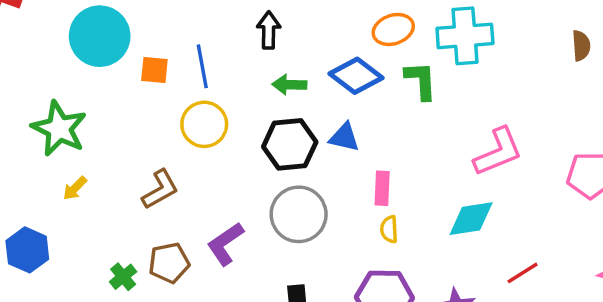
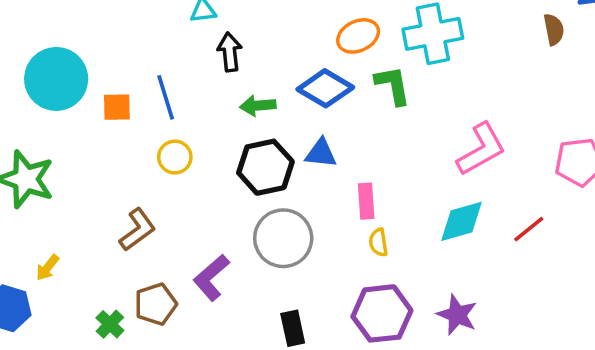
yellow circle: (204, 124) -> (175, 157), size x0.7
yellow arrow: (75, 188) -> (47, 268), moved
red line: (523, 273) -> (529, 229), moved

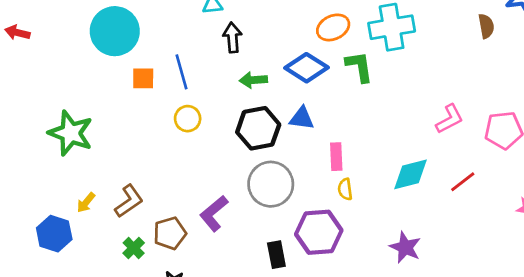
cyan circle: (56, 79) -> (115, 31), moved
pink L-shape: (481, 149) -> (450, 119), moved, size x0.7
brown L-shape: (137, 230) -> (129, 201), moved
purple hexagon: (382, 313) -> (319, 232), moved

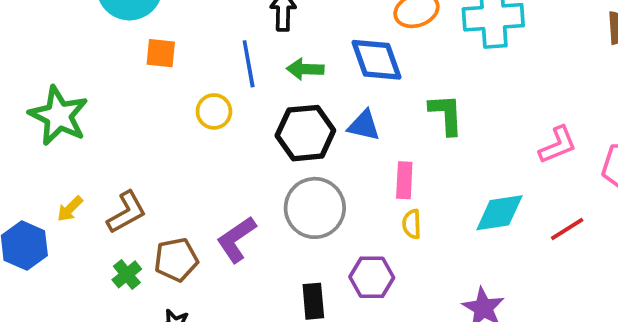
green L-shape: (359, 67) -> (446, 114), moved
blue diamond: (306, 68) -> (376, 60), turned 33
blue line: (182, 72) -> (249, 64), moved
purple hexagon: (319, 232) -> (372, 277), size x0.7

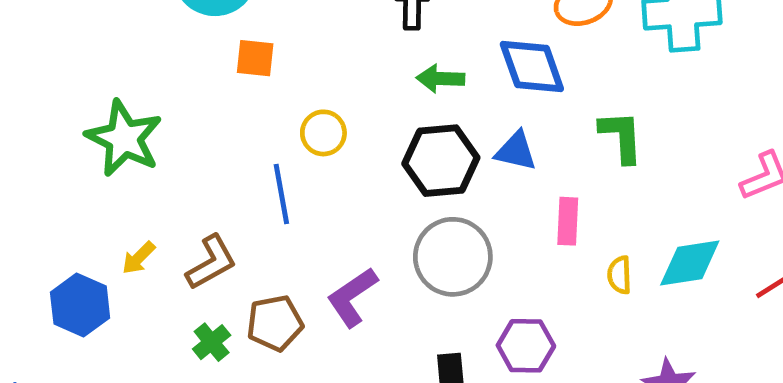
blue line: (249, 64) -> (281, 194), moved
yellow semicircle: (412, 224) -> (619, 275), moved

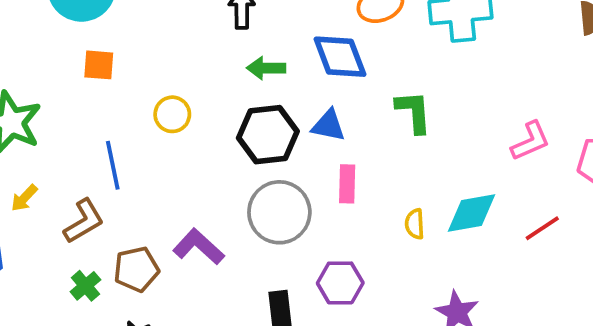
orange square: (255, 58) -> (99, 65), moved
blue line: (281, 194) -> (113, 165), moved
pink rectangle: (568, 221) -> (347, 184), moved
yellow arrow: (139, 258) -> (24, 198), moved
purple L-shape: (352, 297) -> (199, 247), turned 78

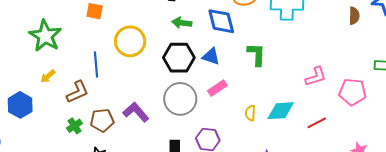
yellow circle: (172, 114) -> (130, 41), size x1.6
pink rectangle: (347, 184) -> (217, 88), turned 48

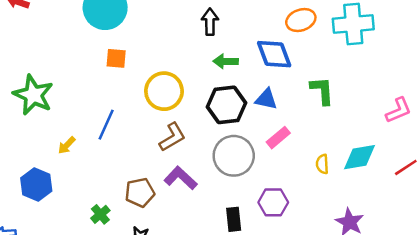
green star: (45, 36) -> (33, 95), moved
blue line: (96, 64) -> (106, 125), moved, turned 35
brown L-shape: (77, 92) -> (172, 137), moved
green cross: (74, 126) -> (100, 214), moved

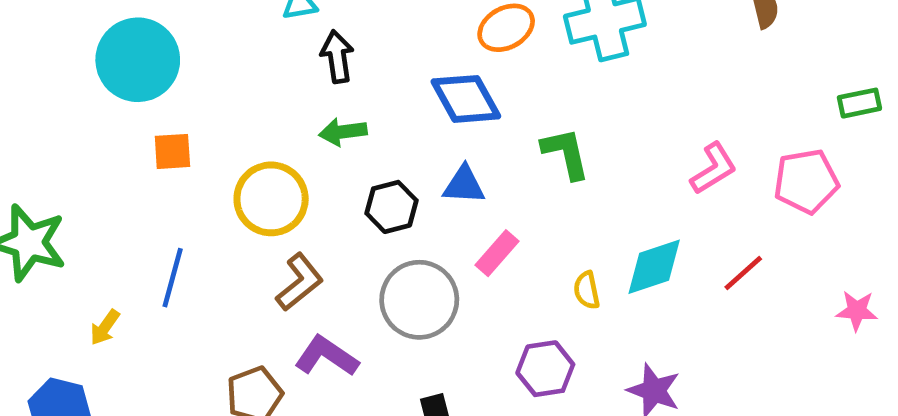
green arrow: (226, 61) -> (343, 132), moved
black hexagon: (227, 105) -> (391, 207), size x0.7
purple hexagon: (273, 202) -> (545, 369), moved

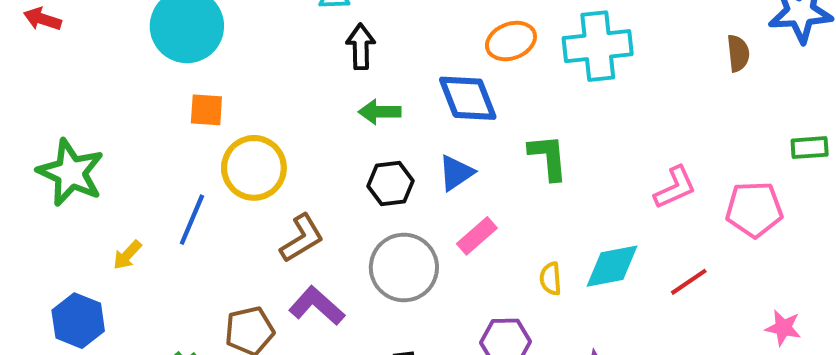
green arrow: (343, 132) -> (380, 112), moved
blue triangle: (464, 185) -> (456, 173), turned -45
yellow circle: (271, 199) -> (254, 168), moved

